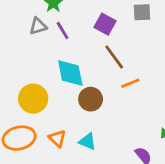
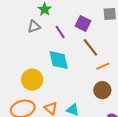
purple line: (63, 31) -> (60, 32), moved
brown circle: (91, 99) -> (102, 90), moved

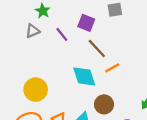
cyan diamond: (59, 60) -> (84, 77), moved
brown circle: (102, 90) -> (104, 104), moved

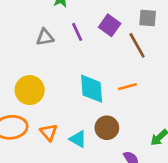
gray triangle: (33, 31) -> (45, 37), moved
brown line: (97, 48) -> (137, 45), moved

